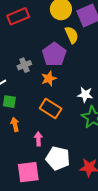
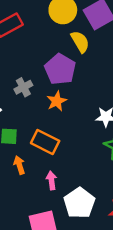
orange rectangle: (51, 108) -> (45, 142), moved
white pentagon: (58, 158) -> (79, 203), turned 30

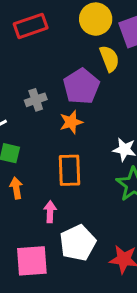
orange rectangle: (45, 142) -> (70, 170), moved, turned 52

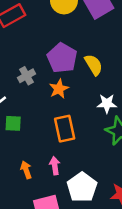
yellow semicircle: (109, 59) -> (94, 65), moved
orange arrow: (16, 188) -> (26, 170), moved

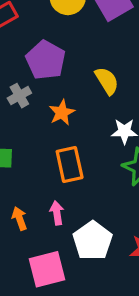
purple pentagon: (62, 58) -> (46, 60), moved

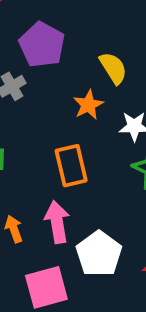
orange star: (62, 112) -> (88, 105), moved
pink arrow: (57, 213) -> (57, 222), size x1.5

